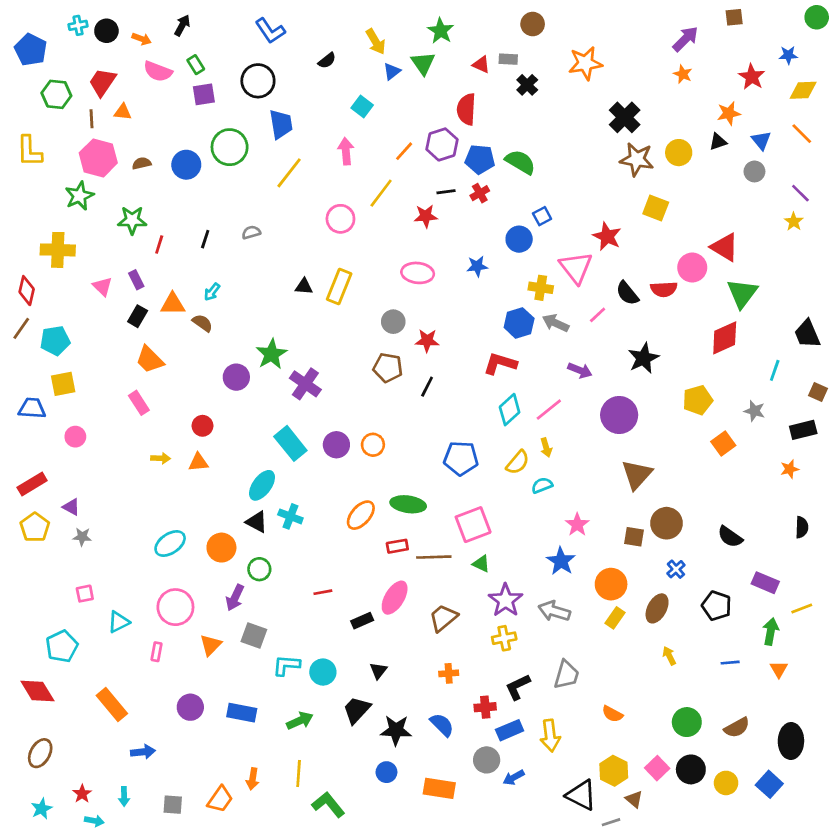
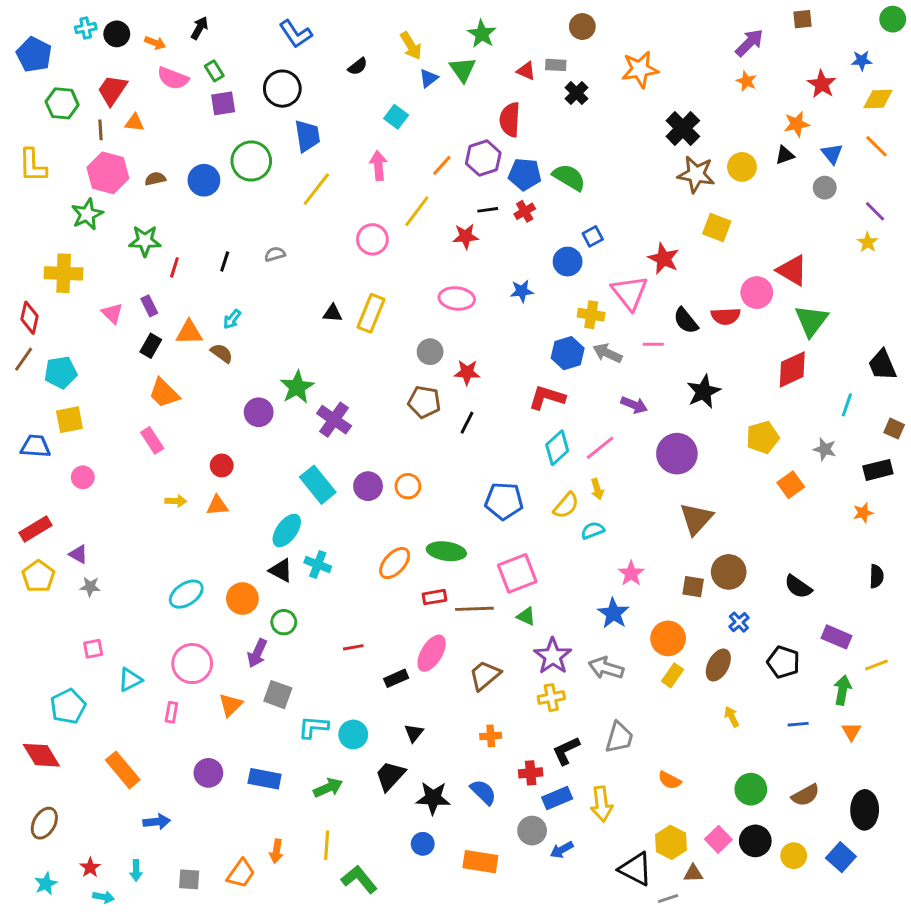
pink line: (598, 315) -> (653, 344), turned 42
brown triangle: (634, 799) -> (693, 873), turned -42

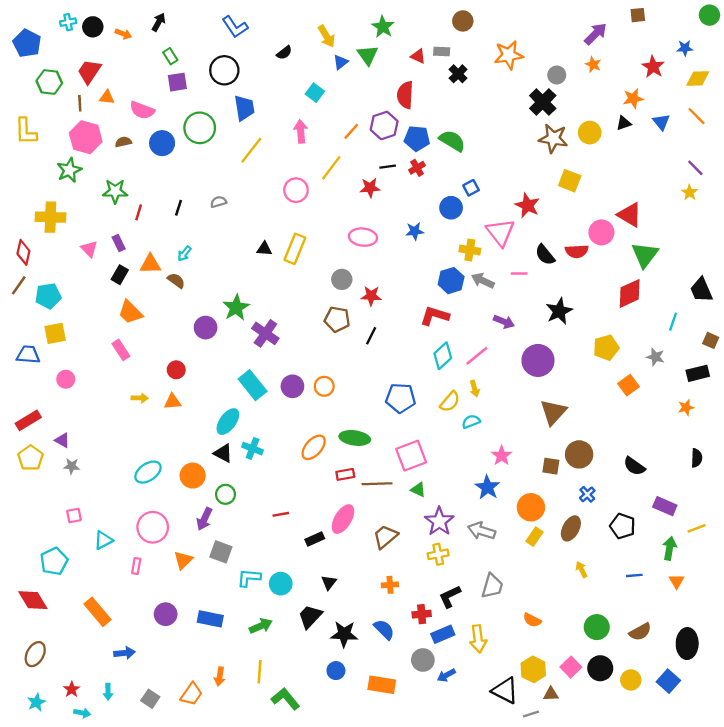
pink semicircle: (173, 78) -> (142, 110), moved
gray circle: (825, 188) -> (557, 75), moved
gray square: (189, 879) -> (150, 699), turned 30

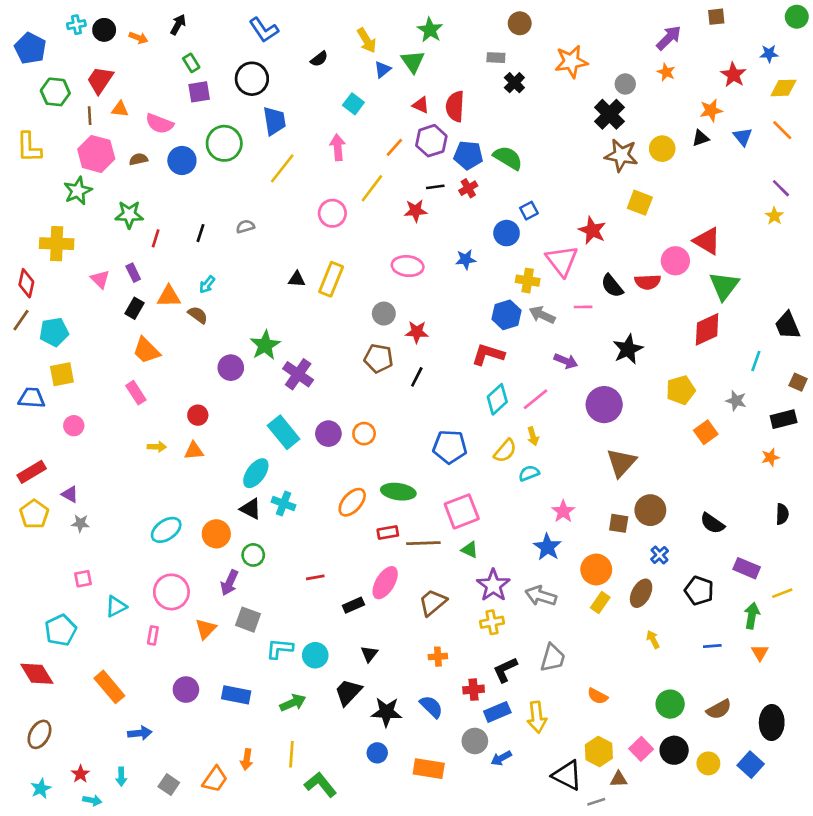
red triangle: (418, 56) -> (421, 105), moved

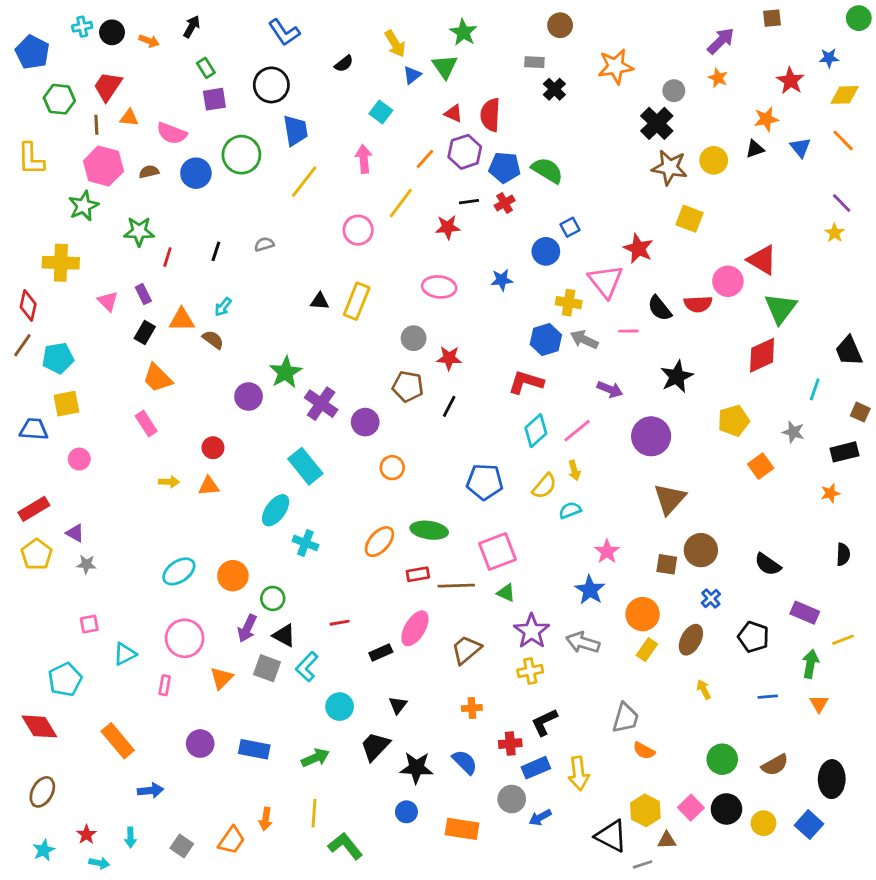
purple circle: (328, 434) -> (365, 422), moved
black triangle: (251, 509) -> (284, 635), moved
cyan L-shape: (280, 649) -> (307, 667), moved, turned -52
gray trapezoid: (553, 658) -> (625, 718), moved

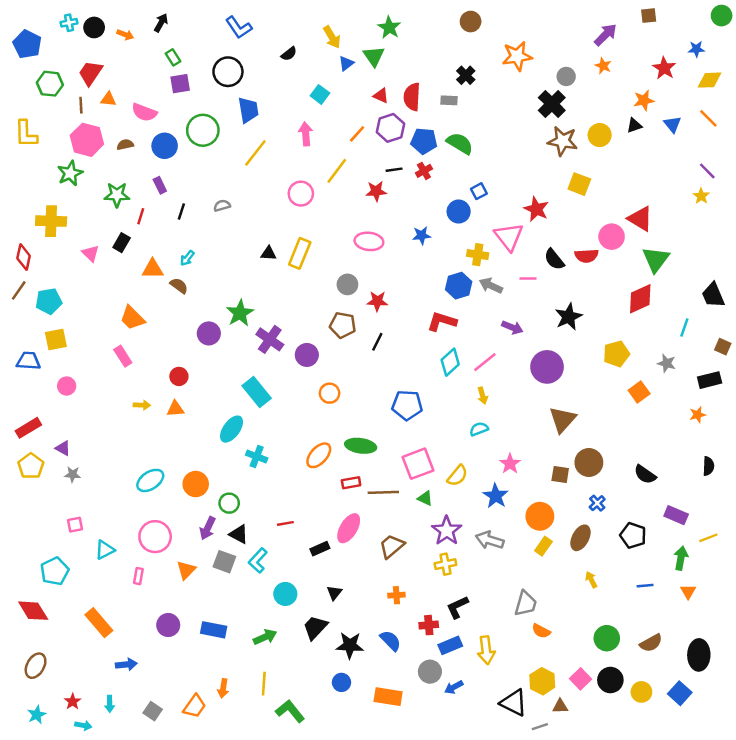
gray rectangle: (534, 62) -> (449, 100), moved
purple rectangle: (143, 294) -> (160, 185), moved
black rectangle: (145, 332) -> (122, 243), moved
yellow semicircle: (544, 486) -> (457, 476), moved

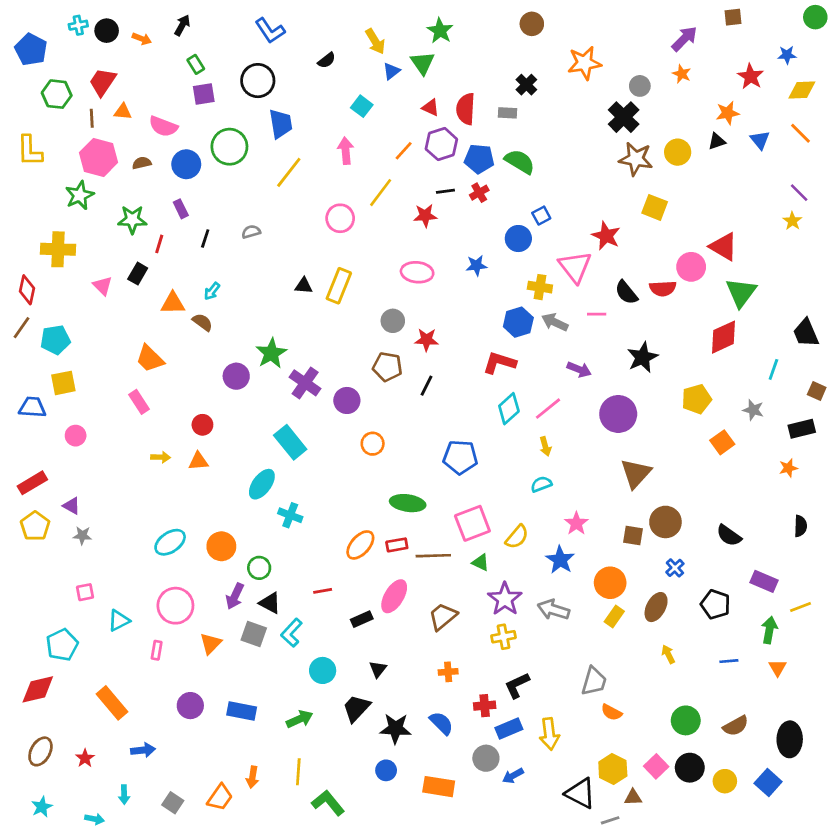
orange ellipse: (319, 455) -> (360, 545), moved
red diamond: (33, 611) -> (38, 689), turned -72
red star: (73, 702) -> (85, 758), moved

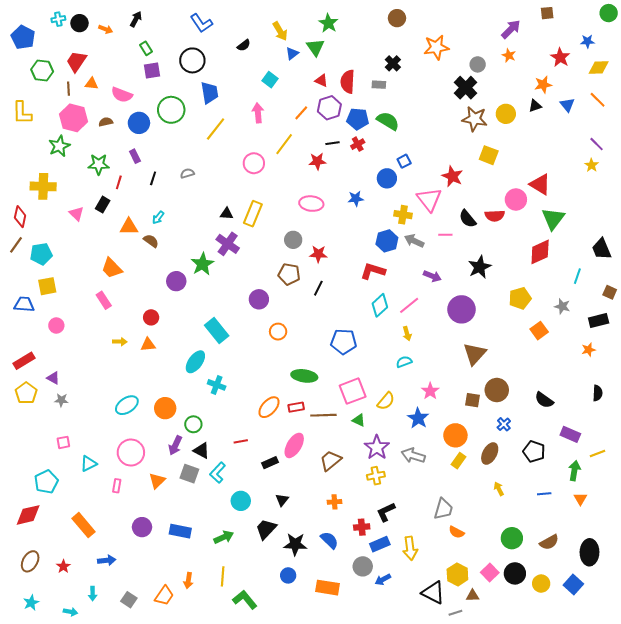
purple cross: (305, 383) -> (228, 244), moved

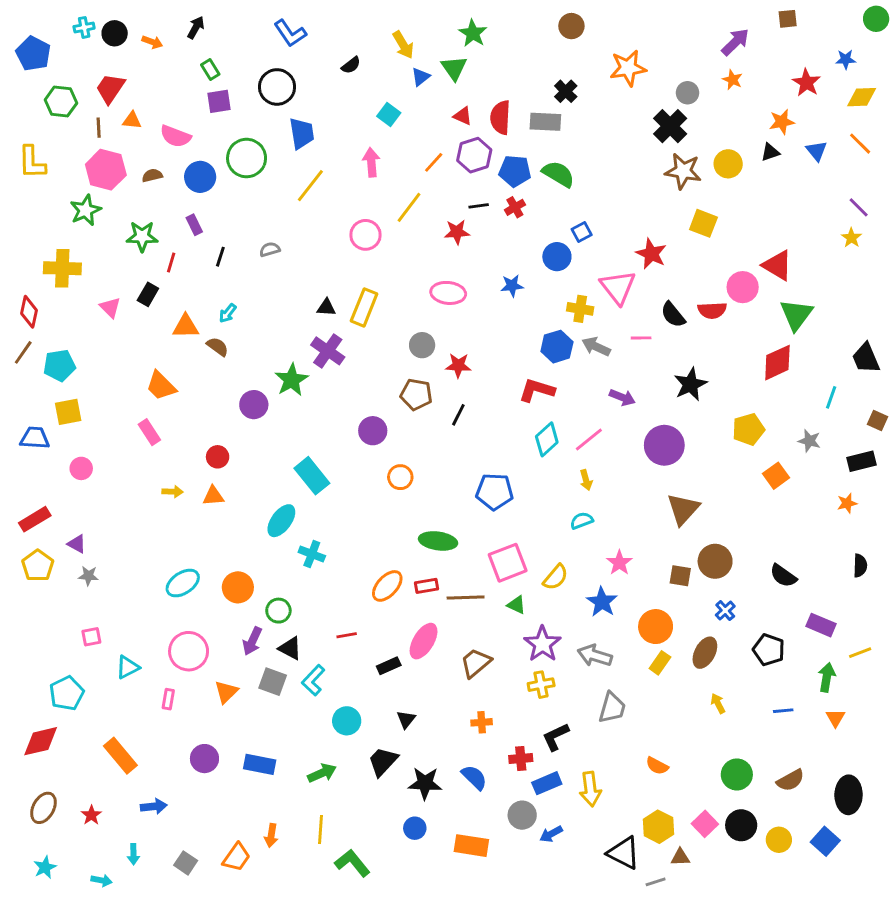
gray rectangle: (379, 85) -> (545, 122), size x1.5
gray trapezoid: (443, 509) -> (612, 708), moved

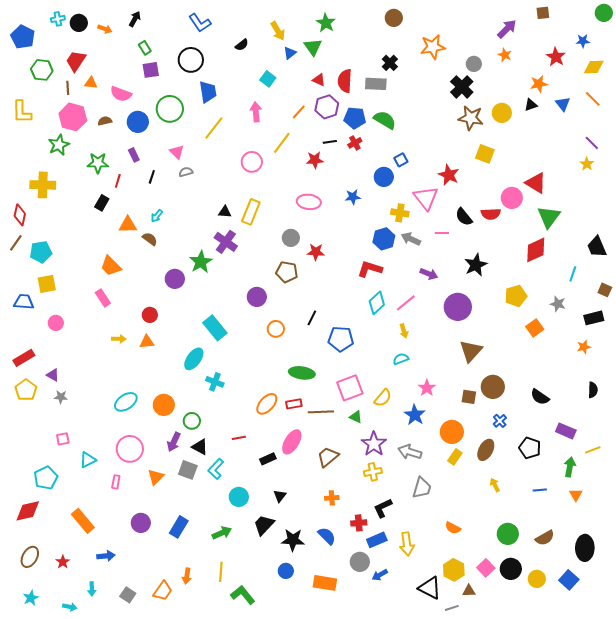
pink triangle: (110, 307) -> (177, 152), moved
black line: (458, 415) -> (312, 318), moved
blue rectangle: (260, 764) -> (179, 527), turned -70

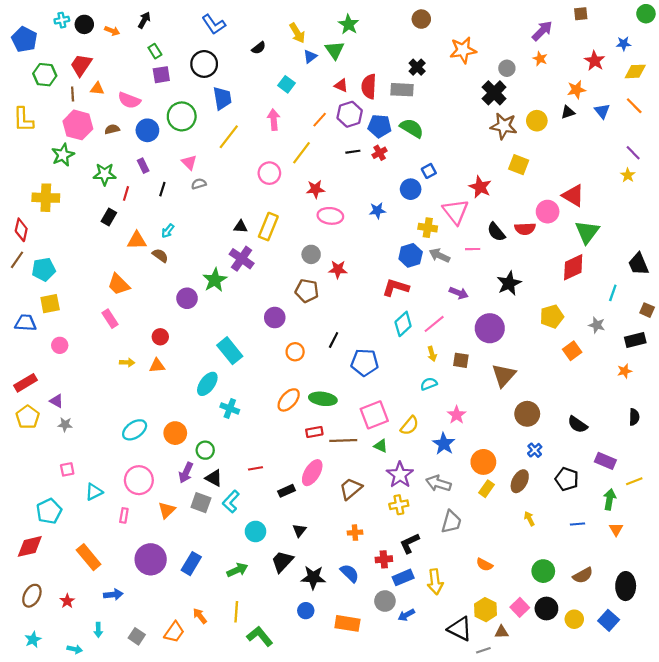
red star: (315, 160) -> (315, 189), moved
brown square: (469, 397) -> (461, 360), moved
orange ellipse: (267, 404) -> (289, 400), moved
purple circle: (141, 523) -> (151, 559), size x1.5
orange arrow: (187, 576) -> (200, 616), turned 133

